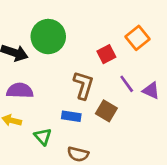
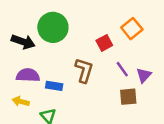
purple triangle: (151, 91) -> (144, 75), turned 49
brown square: (106, 111) -> (128, 97), moved, turned -36
blue rectangle: (71, 116) -> (54, 86), moved

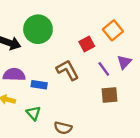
brown L-shape: (84, 70) -> (67, 70), turned -45
purple triangle: (144, 75) -> (124, 62), moved

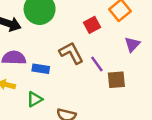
purple line: (104, 69) -> (97, 64), moved
green triangle: (33, 113) -> (35, 99), turned 42

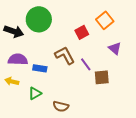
purple triangle: (132, 44) -> (115, 48), turned -32

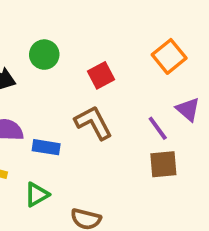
green circle: (39, 19) -> (44, 55), size x0.6
red square: (82, 32) -> (101, 75), moved
purple line: (86, 64) -> (158, 128), moved

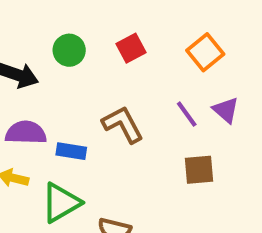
red square: (101, 75) -> (131, 48), moved
purple line: (158, 128) -> (187, 114), moved
green triangle: (37, 195) -> (61, 203), size x1.5

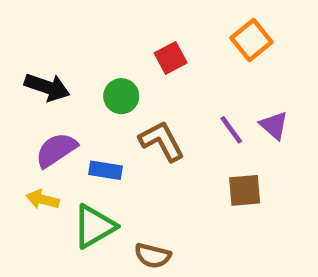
green circle: (69, 50) -> (121, 96), moved
orange square: (205, 52) -> (251, 40), moved
purple semicircle: (26, 133) -> (56, 150), turned -36

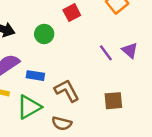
brown L-shape: (162, 141) -> (67, 91), moved
brown square: (245, 190) -> (113, 101), moved

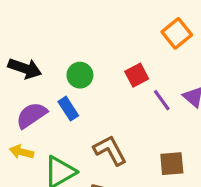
red square: (72, 13) -> (137, 75), moved
blue rectangle: (35, 76) -> (68, 109), moved, turned 48

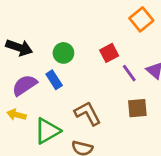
brown square: (172, 164) -> (137, 108), moved

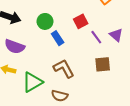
blue rectangle: (54, 80) -> (58, 38), moved
purple semicircle: (25, 85) -> (15, 47), turned -126

